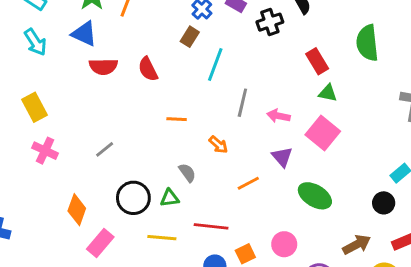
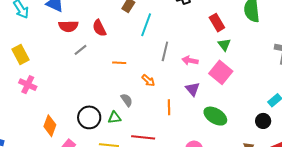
green triangle: (328, 93) -> (224, 45), turned 40
gray line: (105, 149) -> (80, 50), moved
orange line: (248, 183) -> (169, 107), turned -63

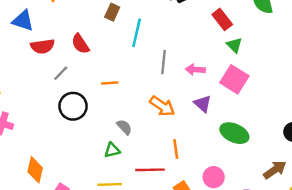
orange arrow: (148, 80) -> (162, 106), moved, size x1.5
orange line: (169, 107) -> (176, 149), moved
black circle: (89, 117) -> (73, 106), moved

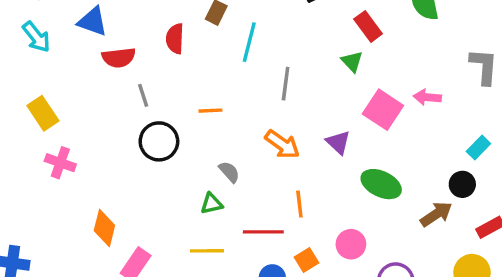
red semicircle: (80, 44) -> (175, 39), moved, turned 35
green triangle: (234, 45) -> (352, 62), moved
pink arrow: (195, 70) -> (427, 97), moved
gray line: (61, 73) -> (143, 95), turned -63
brown arrow: (275, 170) -> (436, 214), moved

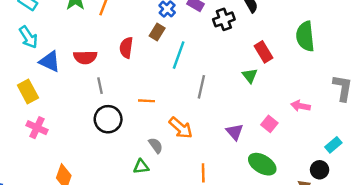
blue triangle: (93, 21) -> (50, 61), moved
pink square: (383, 110) -> (269, 124), moved, size x0.6
orange arrow: (282, 144) -> (181, 128), moved

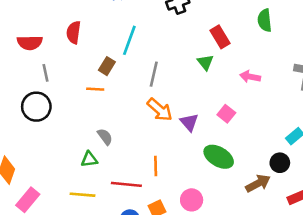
brown rectangle: (157, 32) -> (107, 66), moved
green semicircle: (305, 36) -> (265, 20), size x0.7
pink arrow: (301, 106) -> (250, 77), moved
black circle: (108, 119) -> (36, 107), moved
orange arrow: (181, 128) -> (160, 110), moved

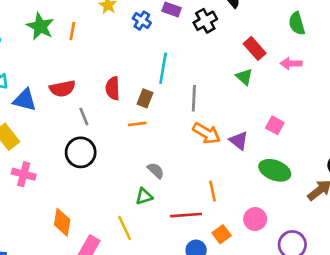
red semicircle: (74, 32) -> (113, 88), moved
pink arrow: (250, 77) -> (291, 64), moved
yellow line: (83, 195) -> (125, 228), moved, turned 70

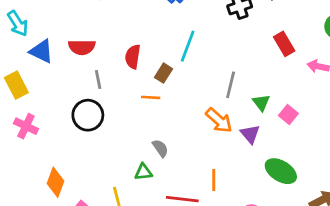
green triangle: (244, 77) -> (261, 103), moved
gray line: (194, 98) -> (231, 85), moved
pink square: (275, 125) -> (288, 114), moved

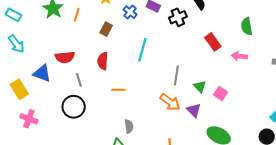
blue triangle: (41, 51) -> (42, 73), moved
brown rectangle: (163, 73) -> (106, 29), moved
gray semicircle: (160, 148) -> (129, 126), turned 32

